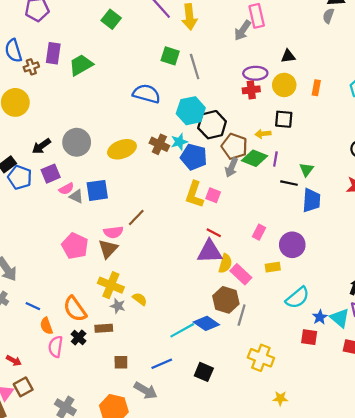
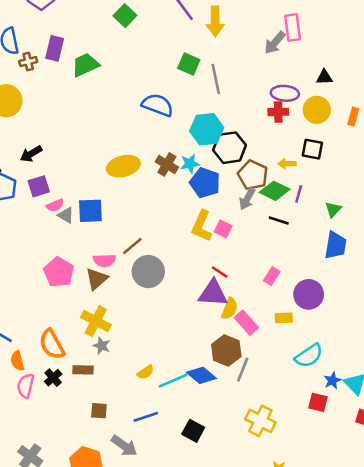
gray circle: (77, 142) -> (148, 272), moved
black line: (289, 183) -> (279, 220), moved
yellow semicircle: (140, 299) -> (145, 372), moved, turned 104

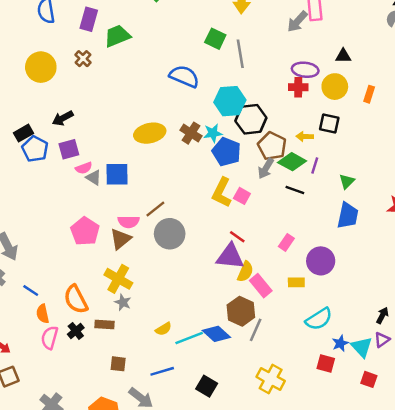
brown cross: (28, 62) -> (83, 59), moved, turned -35

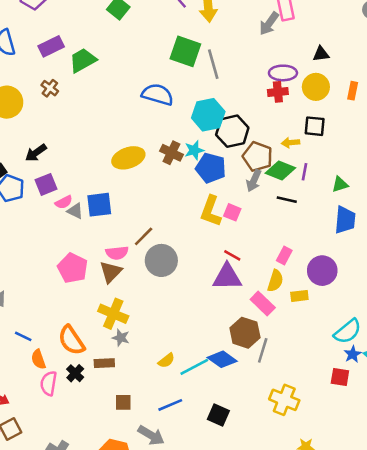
purple rectangle: (89, 19) -> (51, 46), turned 55
green square: (215, 39) -> (185, 51), size x1.4
green triangle: (347, 181) -> (340, 184), turned 35
yellow semicircle: (245, 272) -> (275, 281), moved
cyan semicircle: (319, 319) -> (348, 331), moved

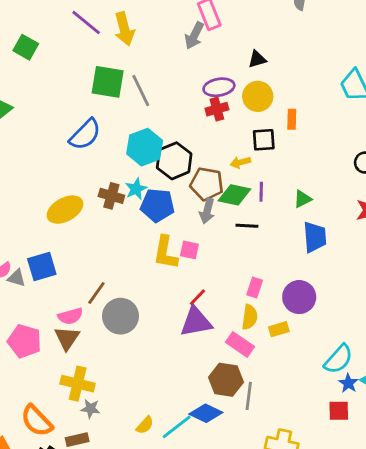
orange rectangle: (353, 91) -> (292, 119), moved
blue semicircle: (158, 94) -> (85, 134), turned 128
red line: (232, 255) -> (197, 297), turned -66

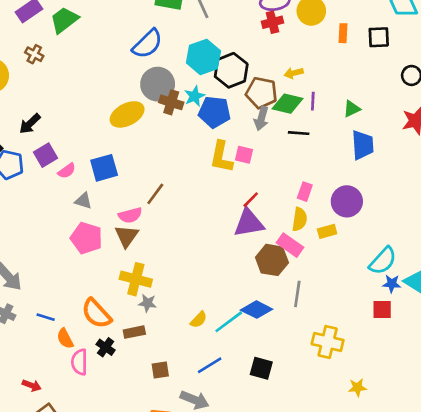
black square: (264, 140) -> (379, 37), moved
gray triangle: (17, 278) -> (83, 201), moved
gray circle: (120, 316) -> (158, 84), moved
brown hexagon: (226, 380) -> (272, 260), moved
blue star: (348, 383) -> (392, 284), turned -30

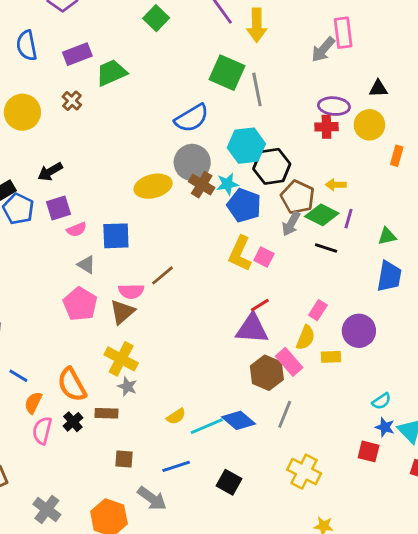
cyan semicircle: (383, 261) -> (381, 401), size x0.6
orange semicircle: (65, 339) -> (33, 403), turned 40

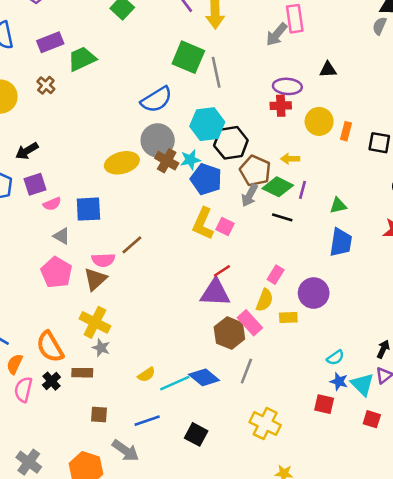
yellow circle: (369, 125) -> (319, 121), moved

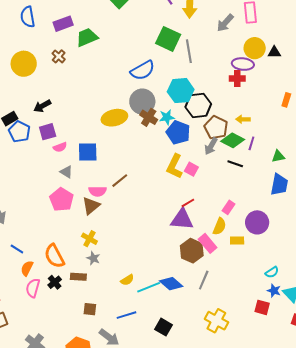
gray arrow: (277, 34) -> (225, 23), moved
yellow circle: (319, 121) -> (255, 48), moved
yellow cross: (95, 322) -> (89, 239), size x0.7

